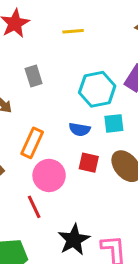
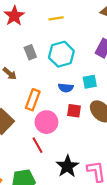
cyan hexagon: (97, 89) -> (61, 54), moved

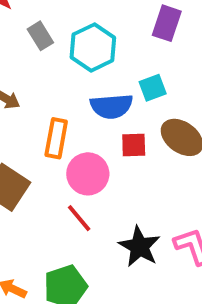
gray rectangle: (30, 52) -> (40, 36), moved
blue semicircle: (66, 88) -> (111, 106), size x1.5

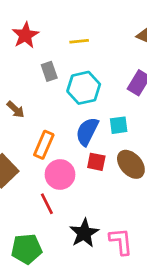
blue semicircle: (111, 106) -> (87, 131), turned 108

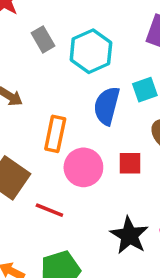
red square: (96, 162) -> (130, 163), moved
red line: (47, 204) -> (49, 210), moved, turned -30

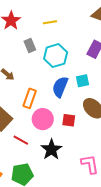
black star: (129, 235) -> (51, 149), moved

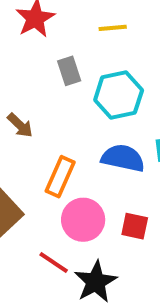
blue semicircle: (60, 87) -> (123, 158), turned 75
red line: (21, 140) -> (54, 262), moved

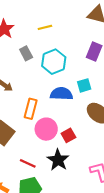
red square: (135, 226) -> (68, 135), moved, turned -32
red line: (54, 262) -> (28, 163), moved

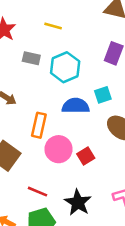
yellow line: (45, 27) -> (53, 26), turned 32
gray rectangle: (26, 53) -> (31, 58), turned -48
black star: (58, 160) -> (78, 203), moved

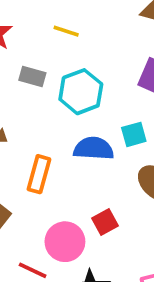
pink circle: (59, 149) -> (65, 242), moved

